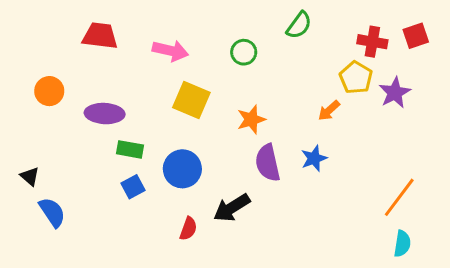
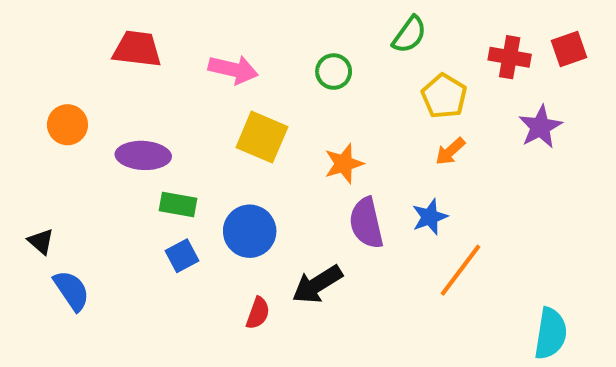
yellow pentagon: (356, 78) -> (444, 96), moved
orange line: (399, 197) -> (461, 270), moved
cyan semicircle: (402, 244) -> (551, 334), size x1.4

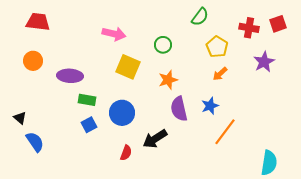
red trapezoid: (137, 49) -> (38, 22), moved
green circle: (334, 72) -> (163, 45), moved

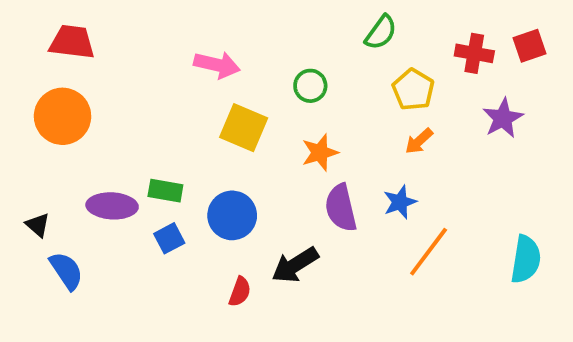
orange circle: (33, 61) -> (63, 116), size x1.5
purple ellipse: (70, 76) -> (112, 206), moved
cyan semicircle: (269, 163) -> (526, 259), moved

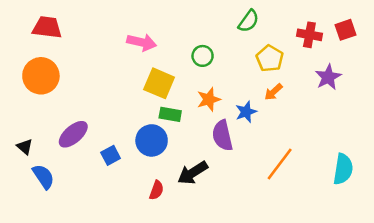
green rectangle: (165, 191) -> (170, 114), moved
blue star: (400, 202) -> (246, 112), moved
purple ellipse: (112, 206) -> (73, 134), turned -44

